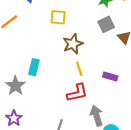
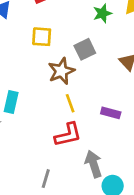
gray square: (106, 24) -> (85, 49), moved

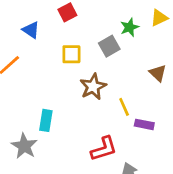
gray square: (85, 49) -> (109, 46), moved
yellow line: (70, 103) -> (124, 107), moved

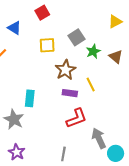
yellow triangle: (159, 18) -> (115, 22), moved
green star: (129, 27) -> (93, 51), moved
purple rectangle: (144, 124) -> (70, 93), moved

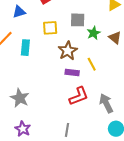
blue triangle: (14, 28) -> (19, 12), turned -48
gray square: (77, 37) -> (78, 20), turned 35
cyan rectangle: (30, 98) -> (25, 48), moved
gray arrow: (99, 138) -> (106, 103), moved

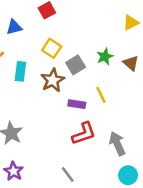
gray square: (78, 20) -> (76, 65), moved, turned -35
yellow square: (50, 28) -> (52, 48), turned 35
brown star: (68, 51) -> (53, 80), moved
gray line: (67, 130) -> (68, 175), turned -48

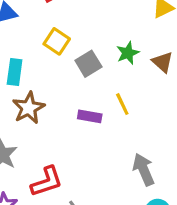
brown star: (53, 80) -> (29, 108), moved
red L-shape: (84, 133) -> (47, 182), moved

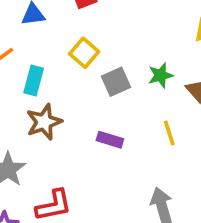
yellow line: (122, 104) -> (169, 133), moved

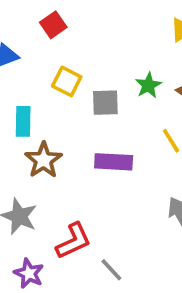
gray square: (116, 82) -> (105, 103), turned 36
purple rectangle: (110, 140) -> (114, 162), size x1.4

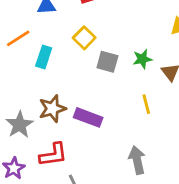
brown star: (43, 160) -> (52, 109), moved
purple rectangle: (114, 162) -> (88, 117), moved

